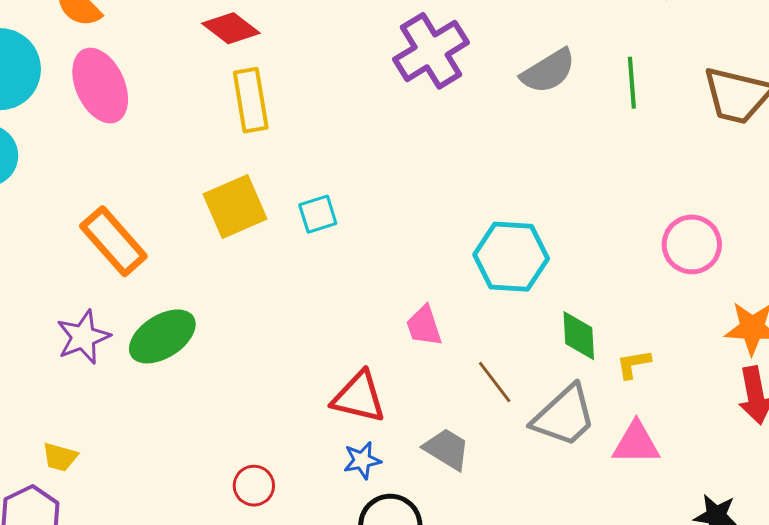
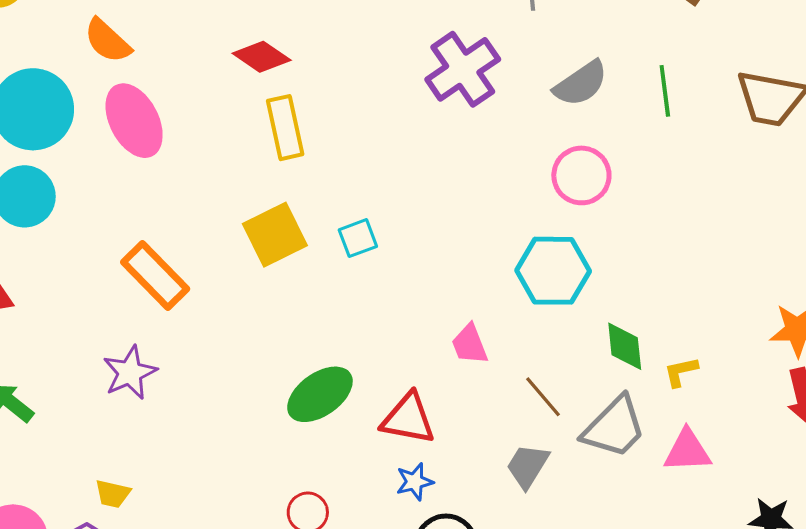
pink circle: (692, 244) -> (581, 175), moved
green ellipse: (162, 336) -> (320, 394), moved
gray trapezoid: (447, 449) -> (527, 466), moved, turned -87

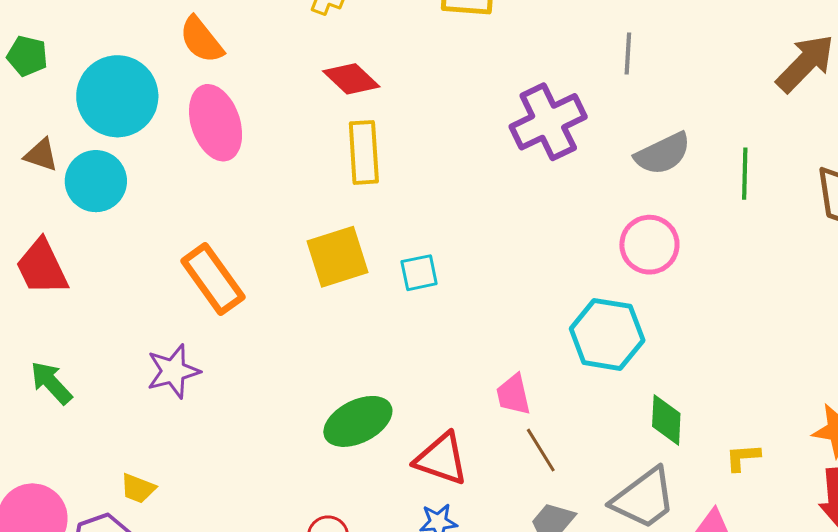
yellow L-shape: (681, 372) -> (743, 457), moved
brown line: (543, 397) -> (541, 450), moved

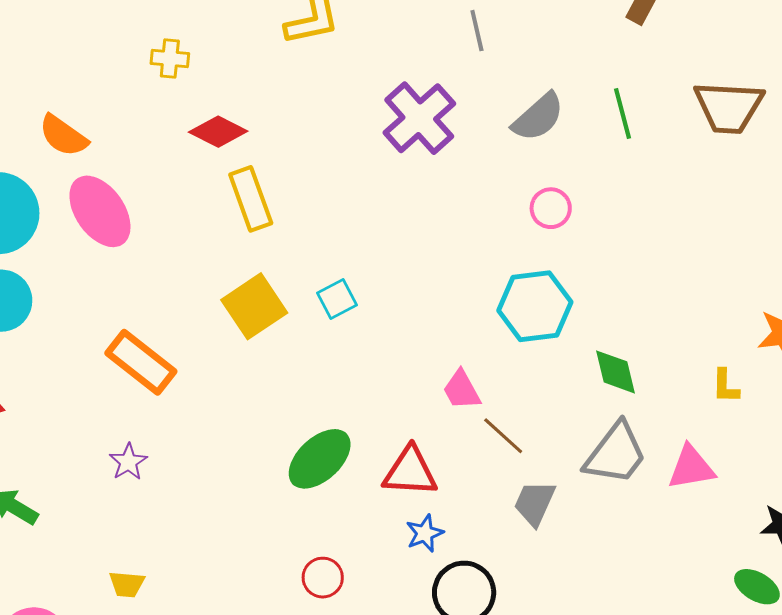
pink circle: (649, 245) -> (551, 208), size x0.7
purple star: (173, 371) -> (128, 462), size x0.7
yellow L-shape: (743, 457) -> (725, 386), moved, turned -69

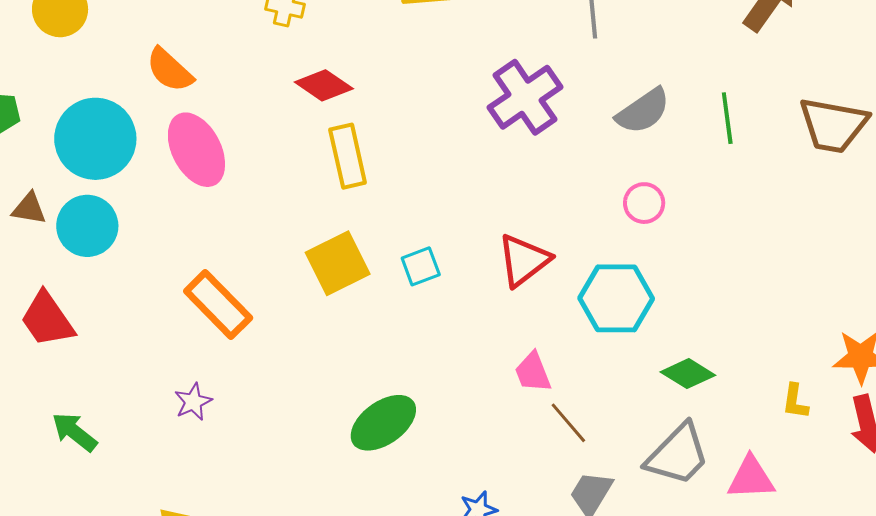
green diamond: (616, 372) -> (688, 374), turned -52
red triangle: (410, 472) -> (524, 260), moved, turned -48

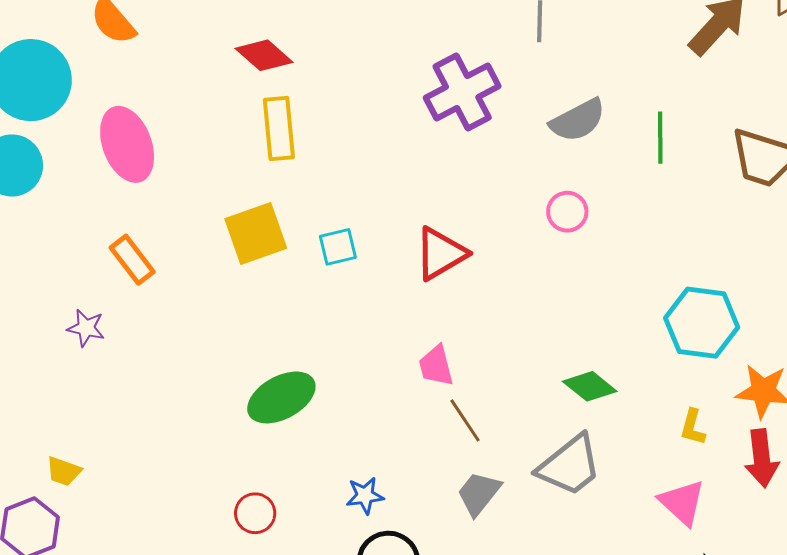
pink ellipse: (196, 150) -> (127, 144), moved
cyan hexagon: (616, 298) -> (702, 323), moved
orange rectangle: (218, 304) -> (132, 260), size x0.7
purple star: (193, 402) -> (86, 328), moved, turned 30
pink triangle: (751, 478) -> (682, 503), moved, turned 38

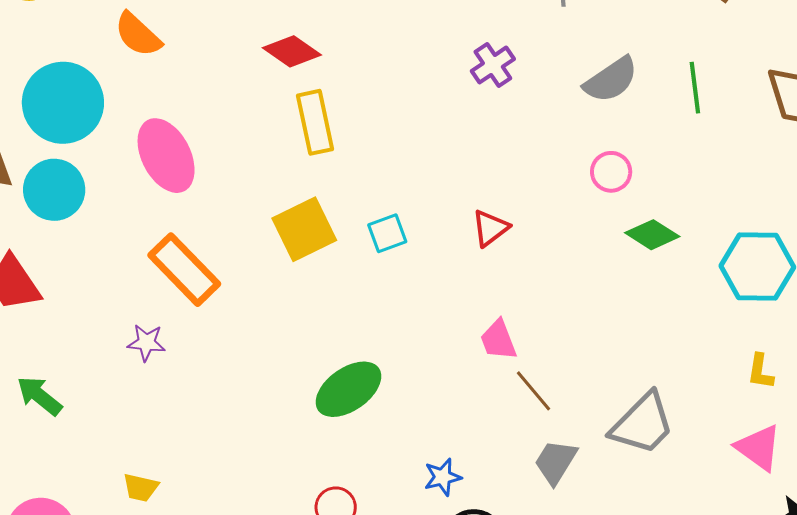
purple cross: (462, 92) -> (493, 65), size x0.6
red triangle: (441, 254) -> (490, 228), size x0.7
orange rectangle: (132, 260) -> (184, 270), size x1.5
green diamond: (590, 386) -> (652, 235), moved

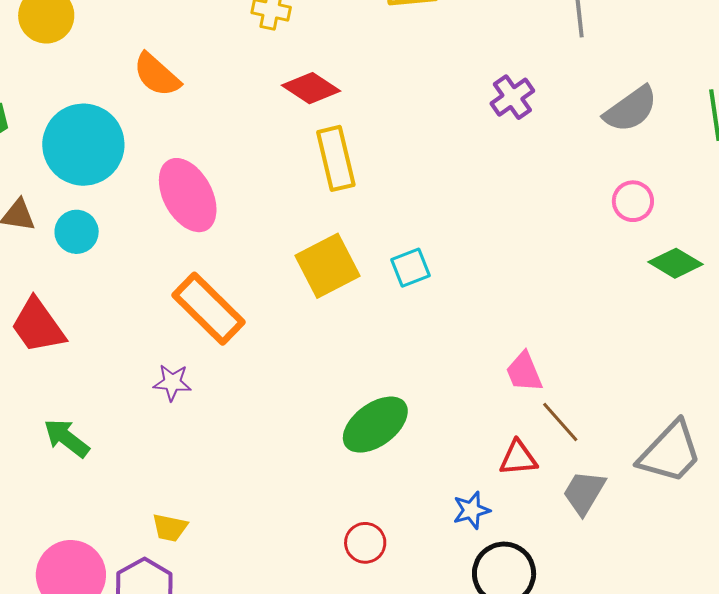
cyan circle: (54, 190) -> (77, 232), size x0.7
red triangle: (490, 228) -> (518, 458), moved, turned 33

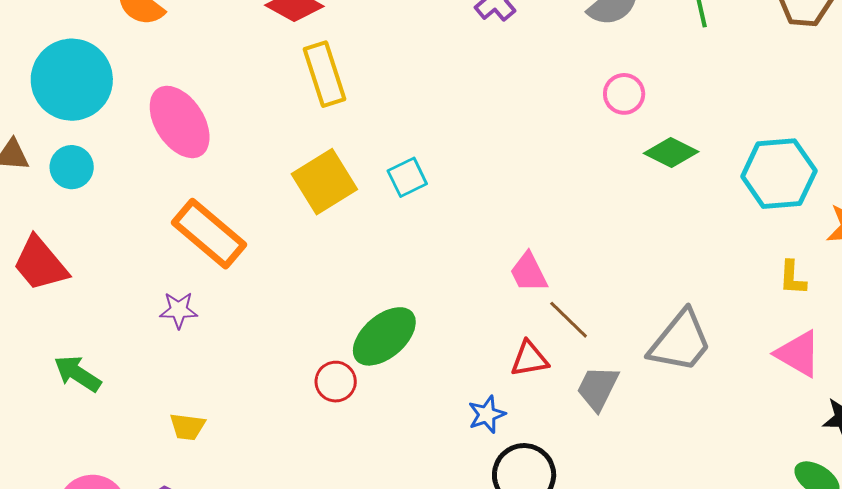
yellow trapezoid: (170, 528) -> (187, 427), moved
red circle: (365, 543) -> (336, 382), moved

